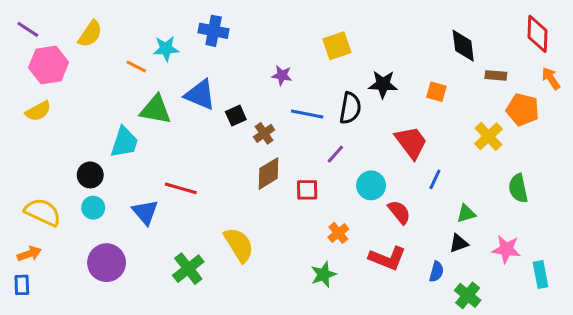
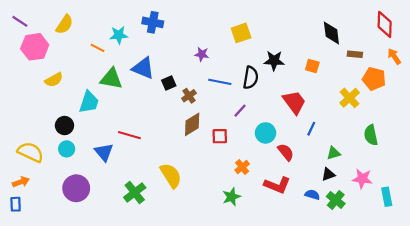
yellow semicircle: (38, 111) -> (54, 80), moved
blue semicircle: (436, 272) -> (312, 195), turned -88
green cross: (468, 295) -> (336, 200), moved

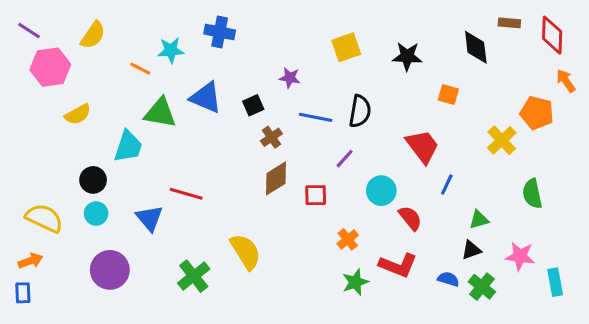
brown rectangle: (355, 54) -> (509, 23), moved
black star: (274, 61) -> (407, 56), moved
black square: (169, 83) -> (253, 105), moved
green star: (231, 197) -> (355, 282), moved

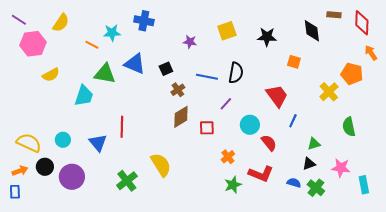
purple star: (290, 78) -> (190, 42), moved
black circle: (93, 180) -> (45, 167), moved
red line: (186, 194) -> (122, 127), turned 75

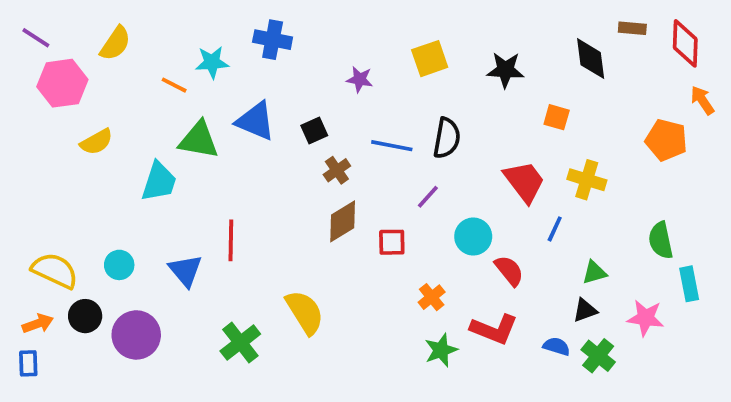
yellow cross: (329, 92) -> (587, 180), moved, turned -30
cyan rectangle: (364, 185) -> (689, 284), moved

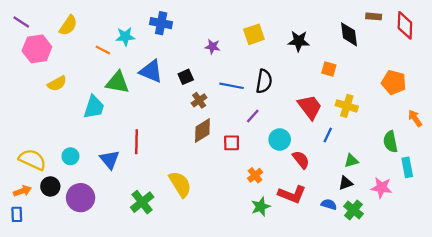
orange arrow: (702, 100) -> (415, 118), moved

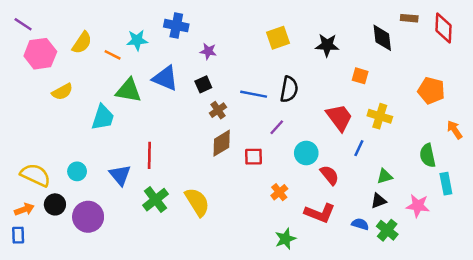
yellow semicircle: (68, 25) -> (82, 43), moved
purple star: (213, 47) -> (208, 51), moved
green cross: (142, 202) -> (155, 200), moved
green star: (261, 207) -> (285, 239), moved

